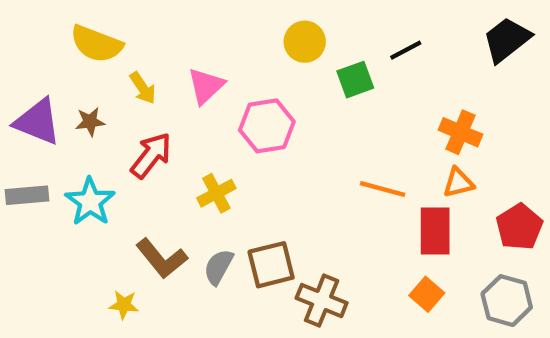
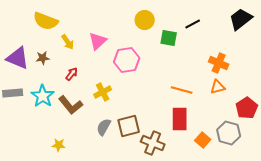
green square: (355, 80) -> (169, 38), turned 30
red arrow: (151, 155) -> (72, 74), size x0.6
red rectangle: (435, 231) -> (180, 119), moved
brown L-shape: (162, 258) -> (71, 105), moved
gray hexagon: (507, 301) -> (229, 133), moved

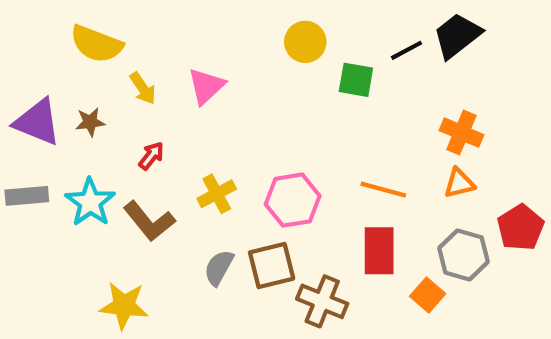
black trapezoid: (241, 19) -> (457, 36), moved
pink hexagon: (127, 60) -> (293, 200), moved
gray hexagon: (229, 133) -> (464, 255), moved
yellow star: (59, 145) -> (124, 306), size x1.6

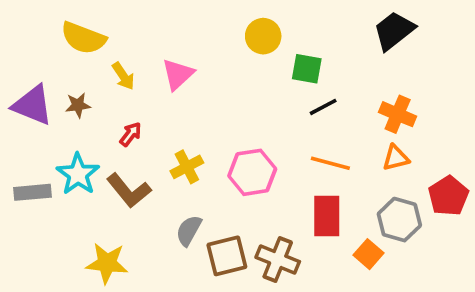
black line: (407, 50) -> (323, 107), moved
gray rectangle: (27, 196) -> (33, 192), moved
brown square: (272, 265) -> (227, 256), moved

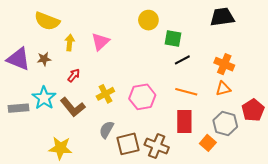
black trapezoid: (394, 31) -> (222, 17), turned 30
yellow arrow: (123, 76) -> (70, 43), turned -140

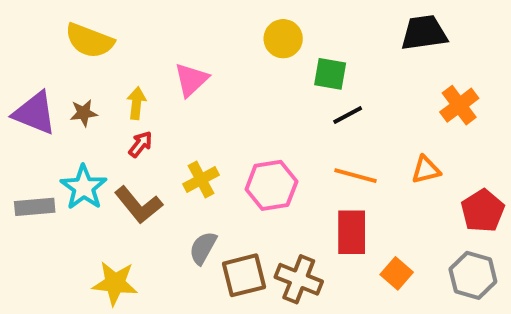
yellow arrow: (70, 43) -> (136, 103), moved
orange cross: (224, 64) -> (459, 105), moved, turned 30
gray hexagon: (225, 123) -> (473, 275), moved

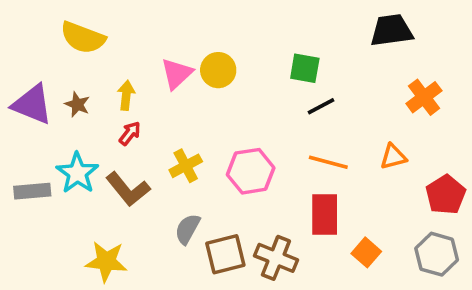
yellow circle: (283, 39) -> (218, 70), moved
brown star: (84, 113) -> (77, 104), turned 30

